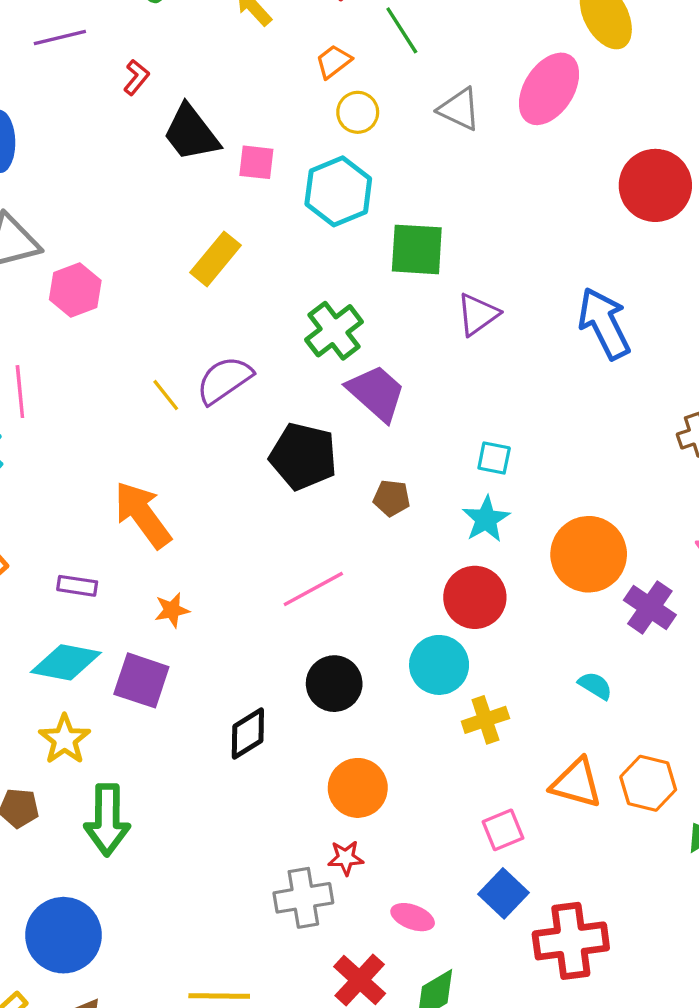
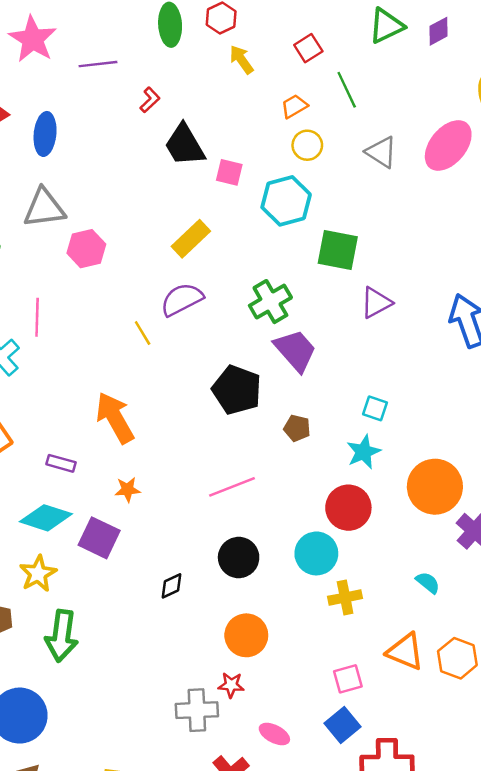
purple semicircle: (224, 380) -> (182, 299), moved
black diamond: (248, 734) -> (171, 586), size x0.7

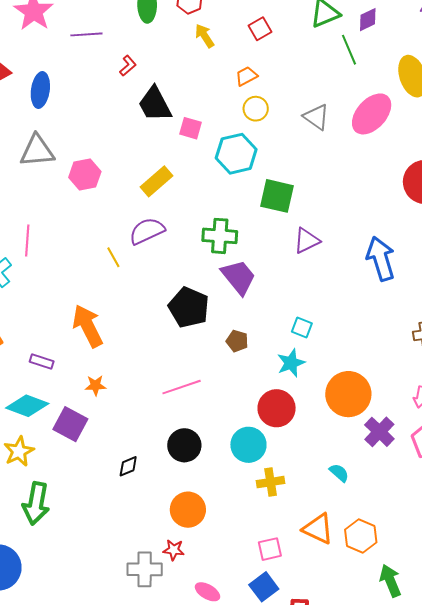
green line: (347, 90) -> (349, 50), moved
pink hexagon: (86, 249) -> (85, 175), moved
green cross: (270, 302) -> (220, 236), turned 32

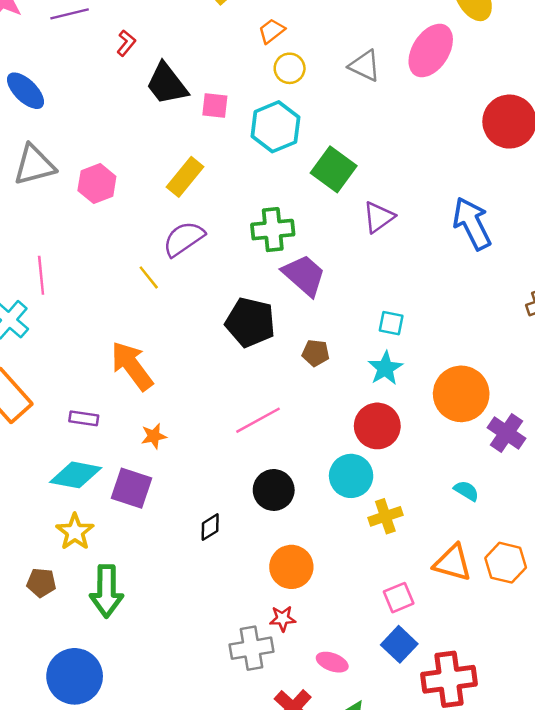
blue ellipse: (40, 90) -> (26, 91), turned -44
green square: (277, 196) -> (334, 169), turned 33

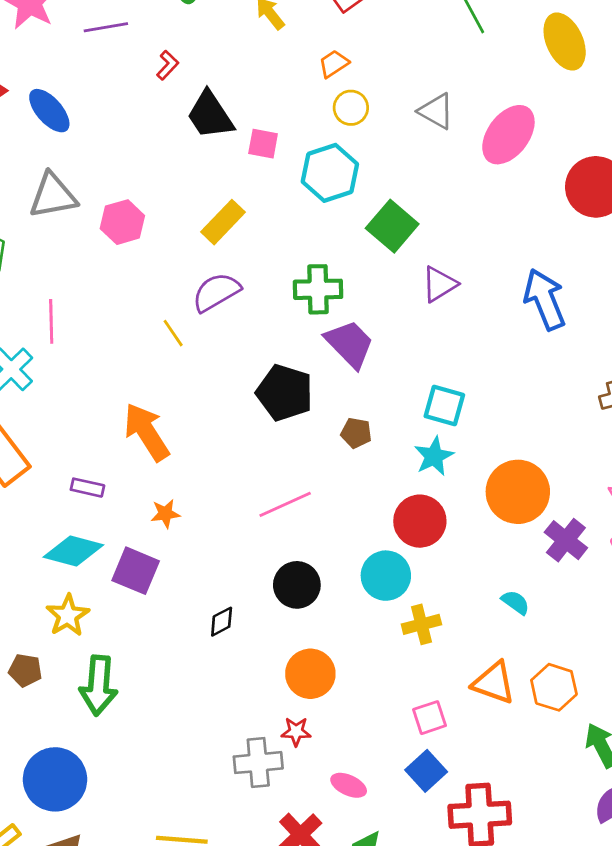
pink ellipse: (431, 51) -> (508, 135), moved
cyan square: (391, 323) -> (444, 406), size x1.4

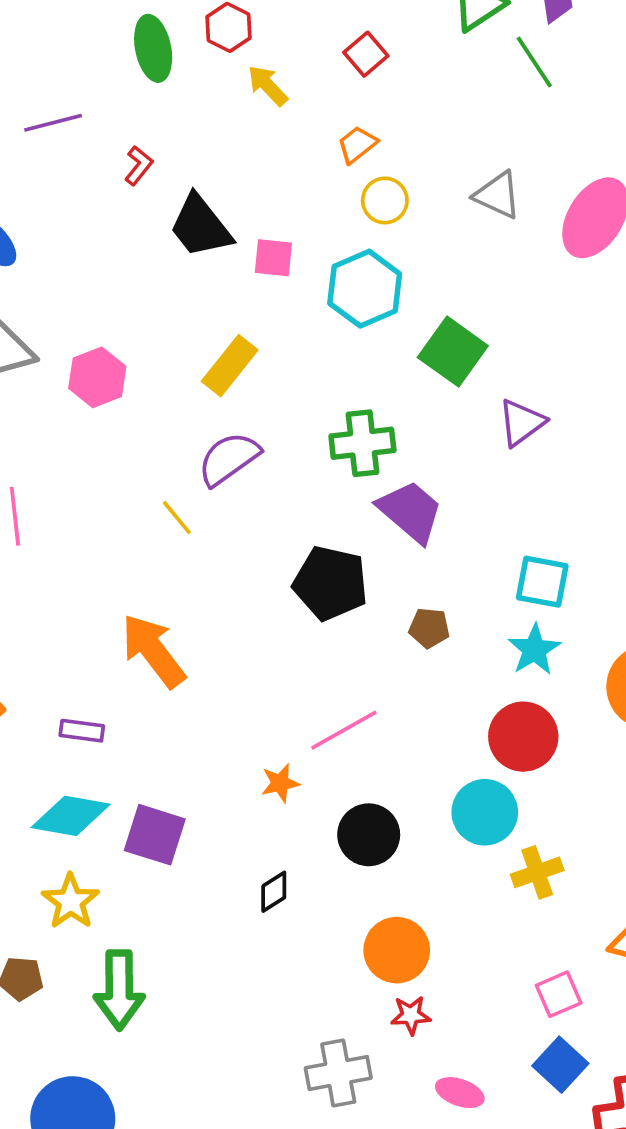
orange star: (165, 514) -> (280, 783), moved
red star: (296, 732) -> (411, 1015), moved

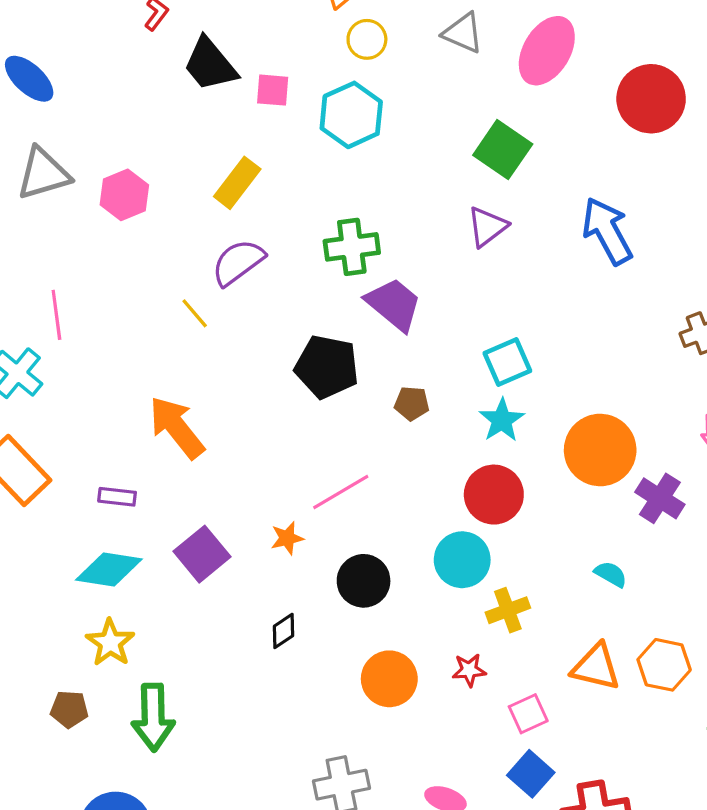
green square: (453, 352) -> (503, 150), moved
cyan square: (542, 582) -> (507, 362), turned -33
purple square: (155, 835) -> (202, 554), moved, turned 34
red star: (411, 1015) -> (469, 670), moved

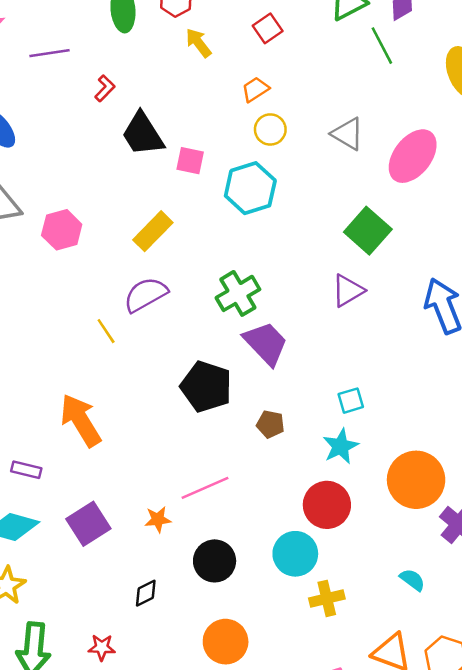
green cross: (352, 247) -> (238, 293), turned -30
cyan square: (507, 362) -> (351, 401), size x0.7
red star: (469, 670) -> (102, 647), moved

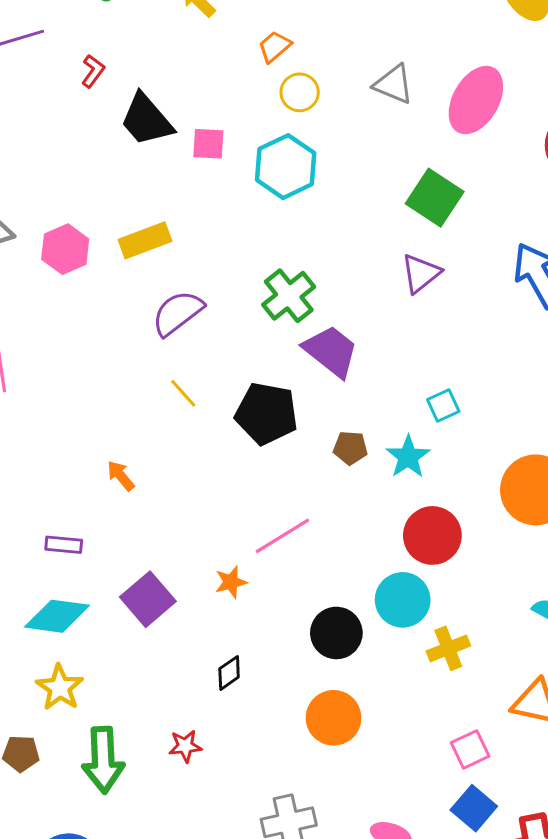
yellow rectangle: (153, 231) -> (145, 240), moved, turned 33
yellow line: (106, 331) -> (183, 393), moved
orange arrow: (81, 420) -> (121, 476), size x0.5
cyan star: (341, 446) -> (408, 457), moved
black circle: (215, 561) -> (336, 633), moved

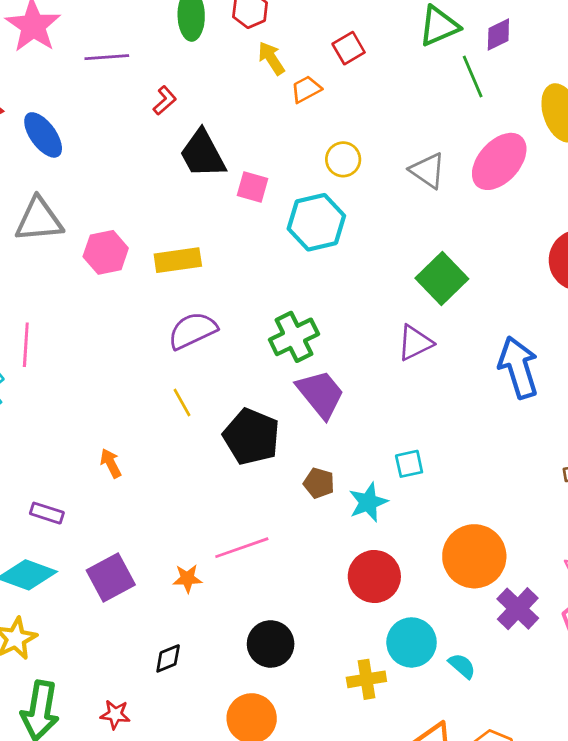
orange trapezoid: (275, 47) -> (306, 89), moved
pink ellipse: (476, 100) -> (499, 161), moved
cyan circle: (403, 600) -> (412, 642), moved

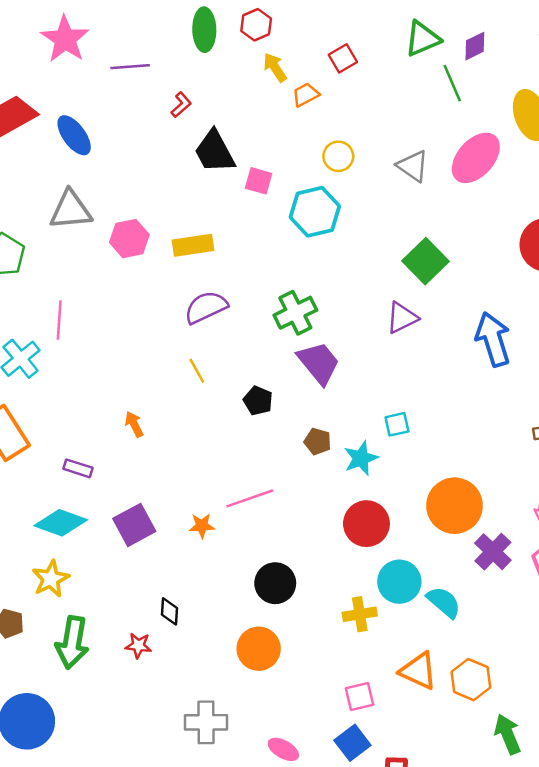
black pentagon: (251, 437) -> (258, 401), size x0.6
black diamond: (168, 658) -> (170, 611), moved, turned -64
cyan semicircle: (462, 666) -> (444, 602), size x1.4

